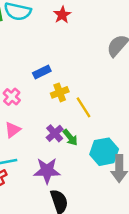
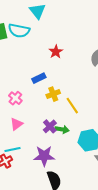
red star: (62, 15) -> (56, 52), moved
green arrow: (70, 137) -> (62, 129), turned -40

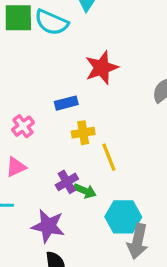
red star: (56, 52) -> (102, 68), size x1.5

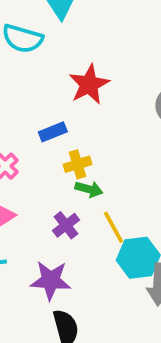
yellow line: (109, 157) -> (114, 227), moved
green arrow: (85, 191) -> (89, 189), moved

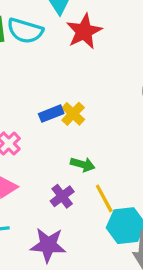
red star: (89, 84) -> (84, 31), moved
yellow cross: (77, 164) -> (73, 114), moved, turned -30

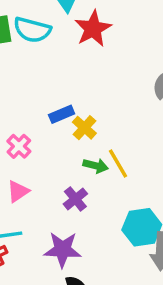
yellow cross: (73, 114) -> (84, 128), moved
yellow line: (104, 198) -> (118, 163), moved

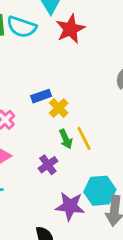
green arrow: (96, 166) -> (66, 139), turned 48
purple star: (62, 250) -> (70, 206), moved

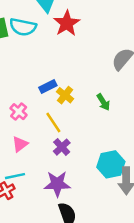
yellow line: (84, 138) -> (53, 123), moved
green arrow: (66, 139) -> (103, 102), moved
purple star: (70, 206) -> (57, 184), moved

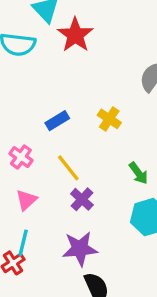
yellow cross: (65, 95) -> (109, 119), moved
green arrow: (103, 102) -> (138, 173), moved
cyan line: (15, 176) -> (23, 243), turned -60

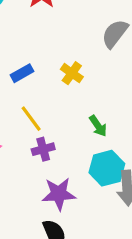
purple cross: (82, 199) -> (43, 149), turned 30
purple star: (80, 249) -> (59, 194), moved

